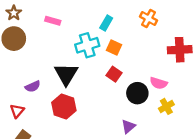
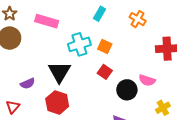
pink rectangle: (53, 21) -> (47, 21), size x1.5
cyan rectangle: (106, 23) -> (99, 14), moved
yellow cross: (166, 106) -> (163, 108), moved

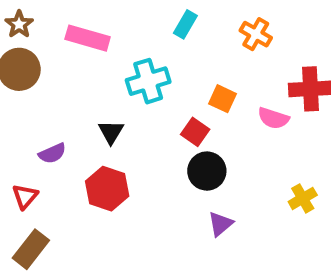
orange square: (105, 47) -> (222, 99), moved
black triangle: (59, 72) -> (111, 132), size x0.6
pink semicircle: (147, 80) -> (273, 118), moved
black circle: (127, 90) -> (207, 171), moved

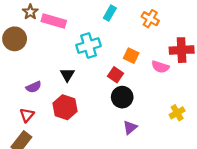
brown star: (19, 24) -> (30, 12), moved
red triangle: (25, 196) -> (27, 115), moved

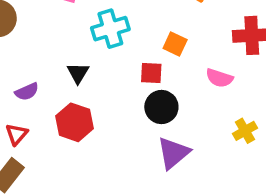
pink semicircle: (160, 67) -> (219, 78), moved
red square: (115, 75) -> (151, 73), turned -32
purple triangle: (130, 127) -> (173, 153), size x1.5

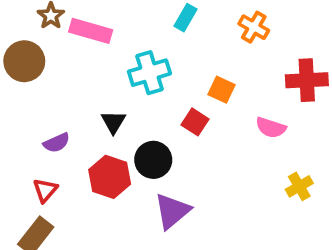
red square: (151, 73) -> (195, 122), turned 30
black circle: (161, 107) -> (153, 160), moved
purple triangle: (173, 153) -> (172, 211), moved

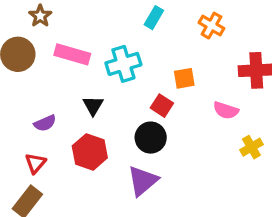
pink rectangle: (91, 31) -> (72, 54), moved
orange square: (222, 90) -> (184, 78), turned -35
black circle: (153, 160) -> (151, 138), moved
yellow cross: (299, 186) -> (251, 147), moved

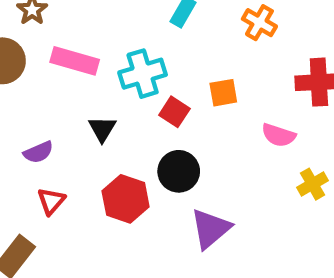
red square: (162, 106) -> (174, 112), moved
red hexagon: (90, 152) -> (126, 199), moved
red triangle: (35, 163) -> (51, 201), moved
purple triangle: (143, 181) -> (211, 229), moved

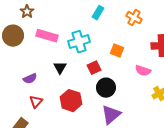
orange square: (223, 93) -> (117, 51), turned 32
red square: (174, 112) -> (94, 68), moved, turned 32
black circle: (179, 171) -> (106, 88), moved

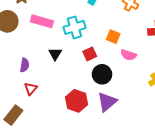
pink semicircle: (143, 71) -> (128, 55), moved
purple semicircle: (30, 79) -> (25, 65), turned -56
red hexagon: (71, 101) -> (77, 101), moved

